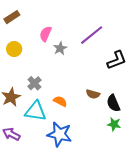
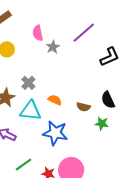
pink semicircle: (46, 34) -> (38, 33), turned -35
brown semicircle: (93, 94) -> (83, 107), moved
green star: (114, 124) -> (102, 124), moved

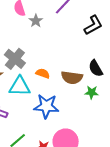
gray cross: (28, 83) -> (15, 59), size x1.5
brown semicircle: (83, 107) -> (72, 78), size x1.5

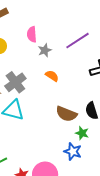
orange semicircle: (43, 73) -> (52, 76), moved
blue star: (46, 106) -> (73, 151), moved, size x0.7

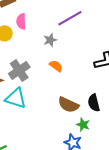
pink semicircle: (32, 34) -> (21, 21), moved
purple line: (77, 41) -> (70, 18), moved

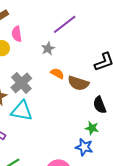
brown semicircle: (68, 105) -> (78, 83), moved

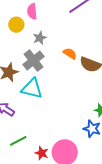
gray star: (48, 49) -> (40, 38), moved

